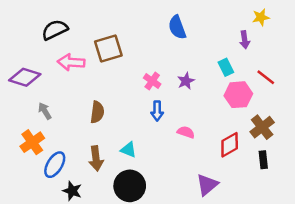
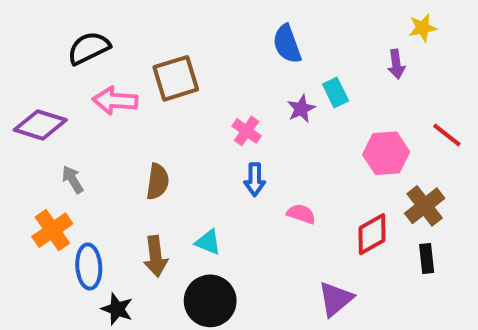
cyan rectangle: (226, 67) -> (336, 93), moved
red line: (266, 77) -> (447, 135), moved
purple star: (186, 81) -> (301, 109), moved
blue ellipse: (55, 165) -> (89, 266), turned -35

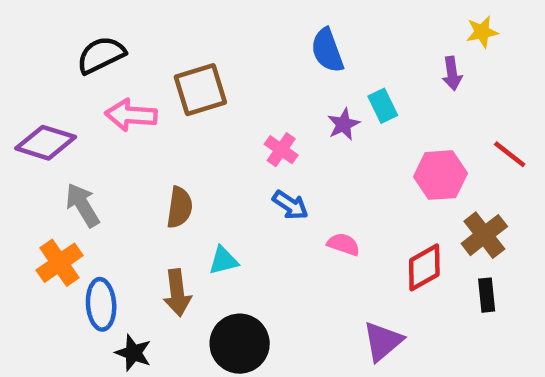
gray arrow: (73, 180) -> (83, 205), size x1.4
blue arrow: (255, 180) -> (290, 205), turned -56
cyan triangle: (208, 242) -> (223, 260), moved, turned -36

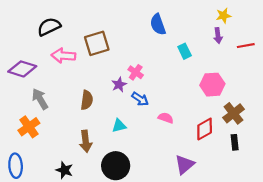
yellow star: (482, 32) -> (224, 16), moved
purple star: (343, 124) -> (119, 85), moved
red line: (510, 154) -> (246, 46), moved, turned -48
cyan triangle: (223, 260) -> (119, 126), moved
blue ellipse: (101, 304) -> (16, 166), moved

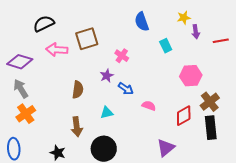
yellow star: (224, 16) -> (184, 18), moved
pink cross: (136, 72) -> (122, 56), moved
gray arrow: (40, 99) -> (21, 89), moved
black rectangle: (235, 142) -> (211, 128), size x1.6

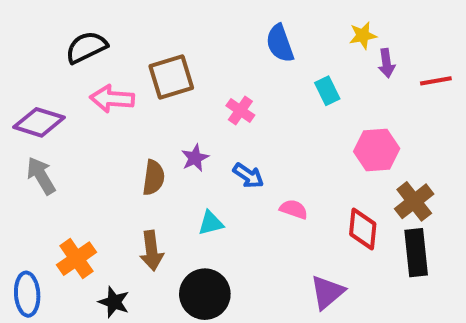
purple star: (107, 76) -> (195, 158), moved
orange cross: (26, 114) -> (77, 259), moved
red diamond: (184, 116) -> (363, 229), turned -55

